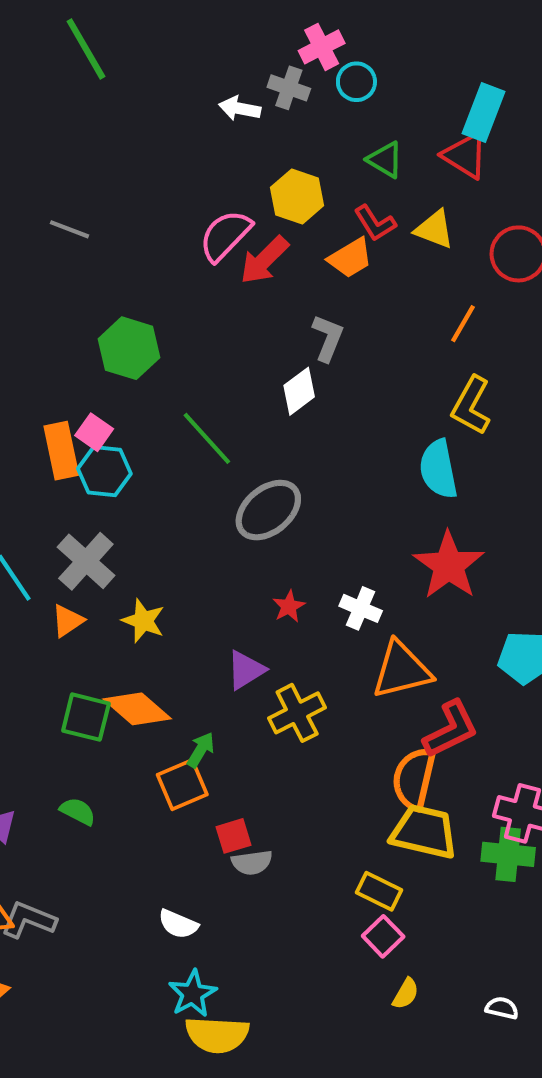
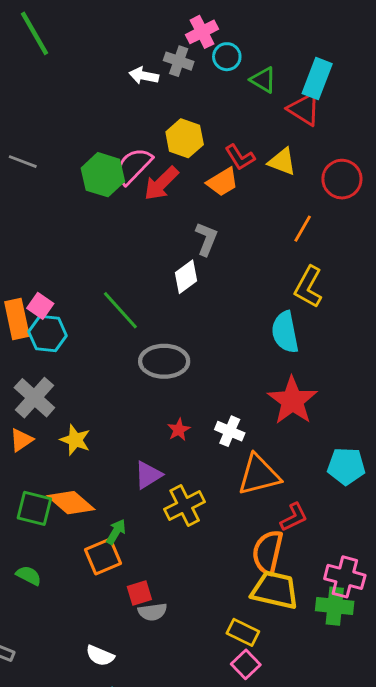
green triangle: (385, 160) -> (263, 80), moved
green hexagon: (129, 348) -> (103, 175), moved
gray ellipse: (268, 510) -> (164, 361), turned 39
red L-shape: (451, 729) -> (294, 517), size x0.7

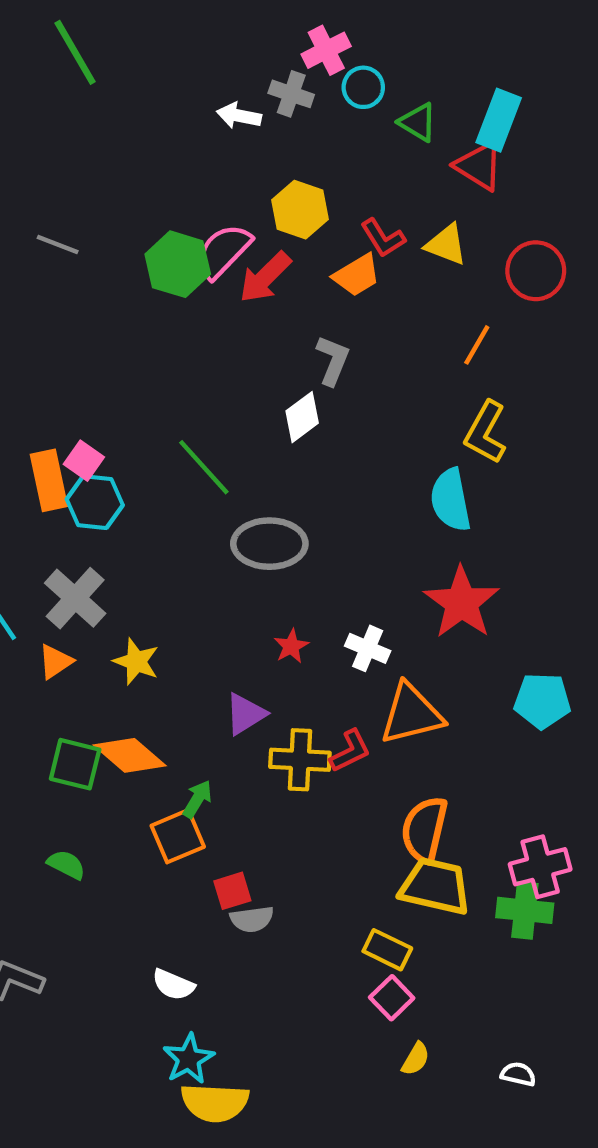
yellow cross: (185, 506) -> (300, 760), turned 30
red L-shape: (294, 517) -> (350, 751), moved
pink cross: (345, 577) -> (540, 867), turned -30

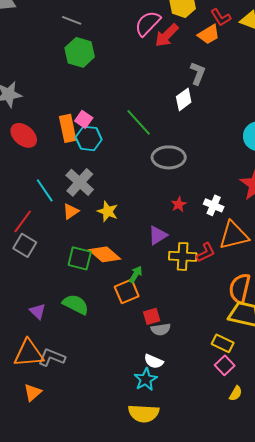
green hexagon: (178, 264) -> (80, 52), moved
green semicircle: (66, 865) -> (76, 304), size x1.5
white semicircle: (173, 985) -> (154, 361), moved
cyan star: (189, 1059) -> (146, 379), moved

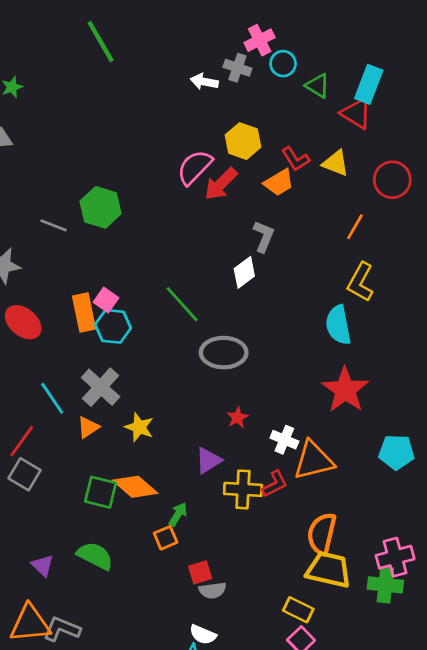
gray line: (72, 20) -> (54, 225), moved
white cross: (214, 205) -> (284, 440), moved
orange square: (127, 291) -> (166, 538), size x0.7

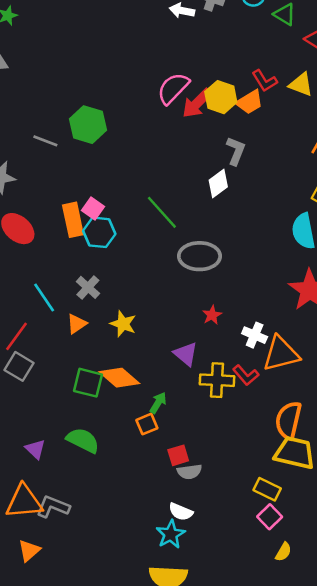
yellow hexagon: (243, 141) -> (221, 97), moved
gray cross: (101, 387) -> (88, 287), size x0.7
purple triangle: (208, 460) -> (186, 354), turned -48
red L-shape: (275, 484) -> (246, 375), turned 76

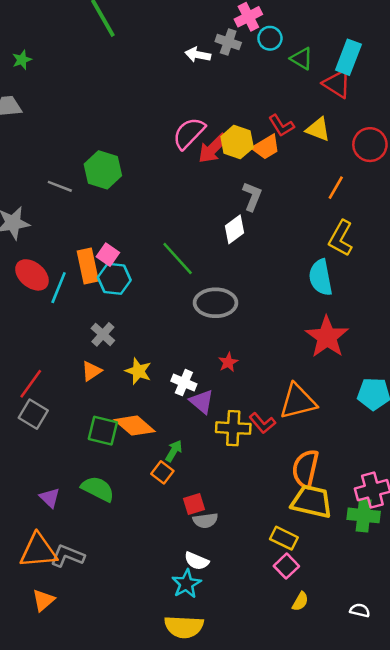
cyan line: (44, 297) -> (59, 288), moved, turned 56
white cross: (255, 335) -> (184, 383), moved
orange square: (147, 424) -> (162, 472), turned -30

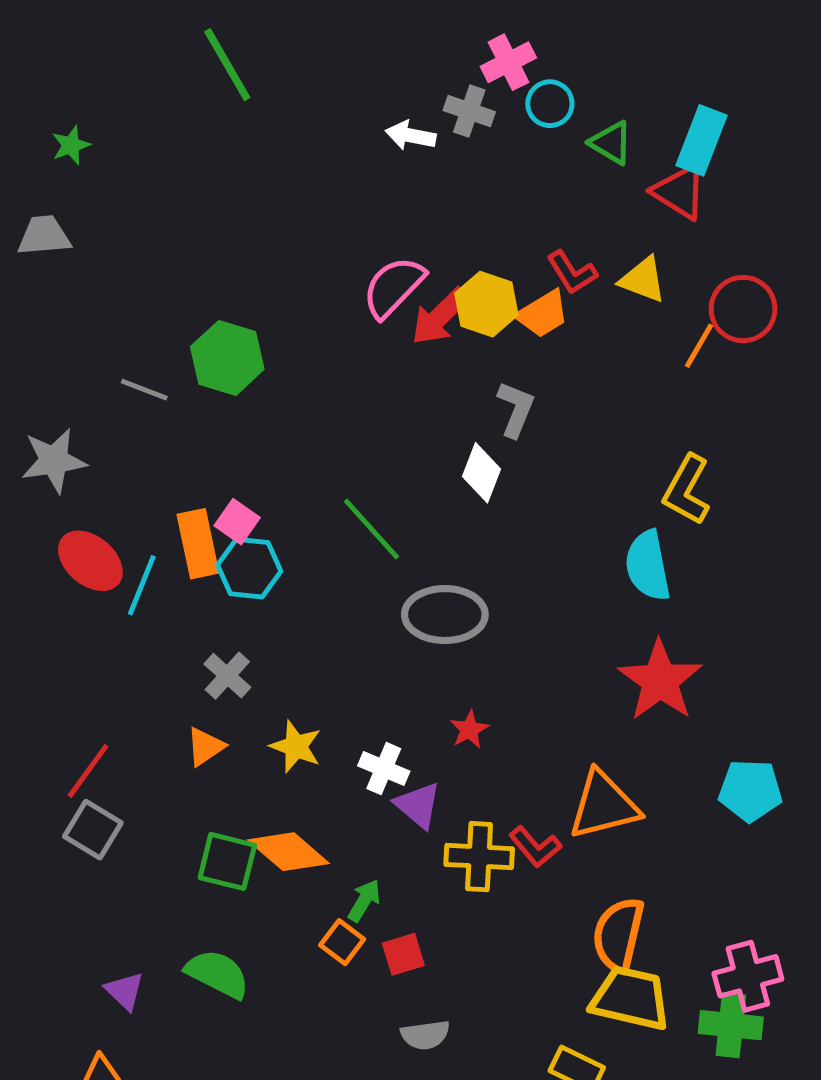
orange line: (336, 188) -> (699, 346), moved
white diamond: (235, 229) -> (482, 473), turned -32
red square: (194, 504) -> (403, 954), moved

